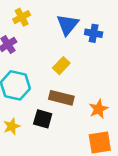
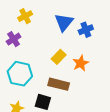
blue cross: (94, 33) -> (86, 30), turned -32
orange star: (99, 109) -> (81, 63), moved

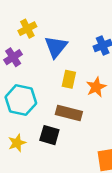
blue triangle: (64, 22) -> (56, 47), moved
yellow rectangle: (59, 57) -> (69, 79), turned -32

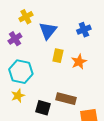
brown rectangle: (69, 113) -> (66, 99), moved
black square: (49, 135) -> (43, 108), moved
yellow star: (17, 143) -> (18, 96), moved

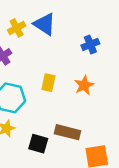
blue triangle: (48, 31) -> (45, 24), moved, turned -36
yellow rectangle: (58, 56) -> (48, 83), moved

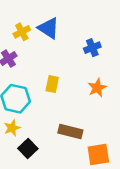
orange star: (84, 85) -> (97, 88), moved
black square: (38, 144) -> (28, 148), moved, turned 30

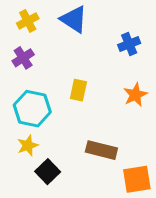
yellow cross: (22, 32) -> (28, 21), moved

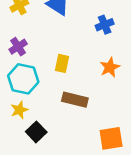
purple cross: (23, 58) -> (18, 47), moved
brown rectangle: (101, 150) -> (75, 100), moved

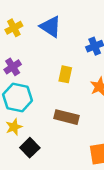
yellow rectangle: (62, 63) -> (65, 74), moved

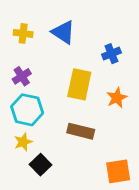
yellow cross: (14, 28) -> (23, 33), turned 35
yellow rectangle: (65, 74) -> (79, 84), size x1.6

